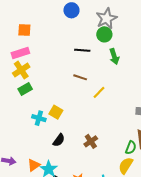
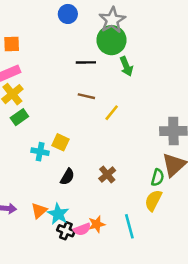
green circle: (104, 34) -> (111, 40), size x1.5

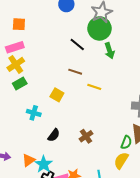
black line: (86, 62) -> (77, 45), turned 35
yellow line: (112, 113) -> (94, 87), turned 64
yellow square: (61, 142) -> (57, 95), moved

